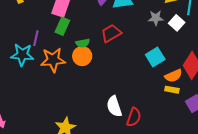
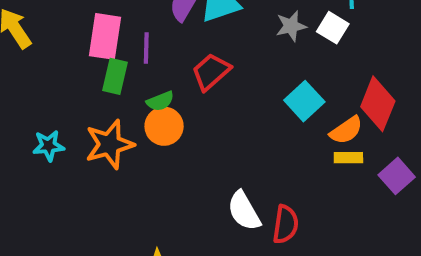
purple line: (36, 38) -> (146, 48), moved
cyan star: (22, 55) -> (48, 146), size x0.7

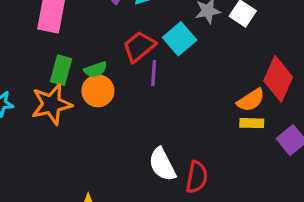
purple line: (146, 48) -> (154, 73), moved
green rectangle: (115, 76) -> (61, 70), moved
cyan square: (304, 101) -> (180, 39), moved

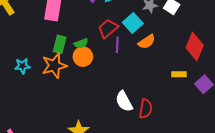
orange semicircle: (251, 100) -> (147, 42), moved

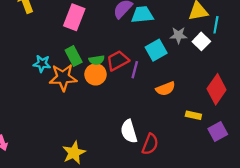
red trapezoid: (108, 29) -> (118, 61), moved
orange semicircle: (147, 42) -> (165, 89), moved
green rectangle: (60, 44) -> (74, 56), turned -54
cyan star: (22, 66) -> (42, 64), moved

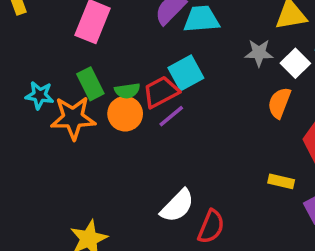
cyan square: (156, 50) -> (186, 73), moved
purple line: (135, 70) -> (171, 116), moved, turned 35
orange semicircle: (165, 89) -> (279, 103), moved, turned 132
white semicircle: (129, 131) -> (177, 206), turned -120

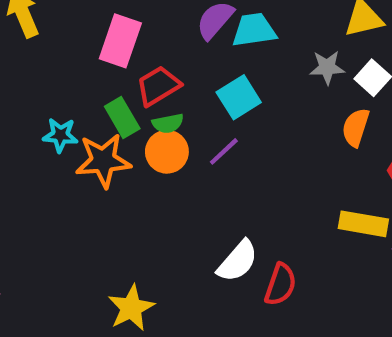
red trapezoid: (161, 92) -> (158, 86), moved
yellow rectangle: (281, 181) -> (363, 224), size x1.5

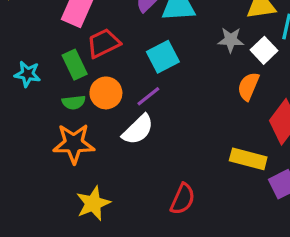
green semicircle: (168, 123) -> (74, 102), moved
orange star: (103, 161) -> (74, 144), moved
white semicircle: (238, 261) -> (138, 130), moved
yellow star: (131, 308) -> (93, 203), moved

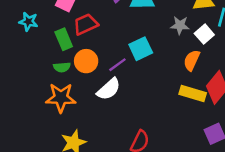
cyan square: (163, 57) -> (141, 49), moved
cyan star: (27, 74) -> (28, 22), moved
yellow rectangle: (248, 159) -> (193, 94), moved

